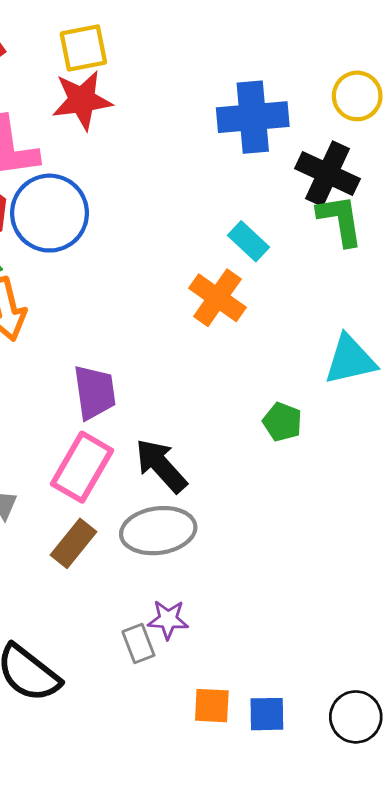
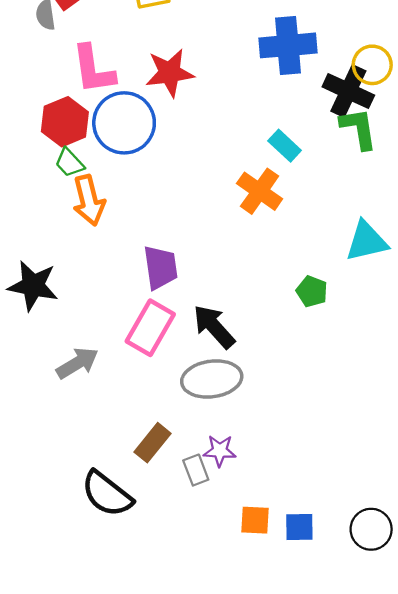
yellow circle: (357, 96) -> (372, 65), moved
red star: (82, 100) -> (170, 73), moved
brown rectangle: (74, 543) -> (153, 443), moved

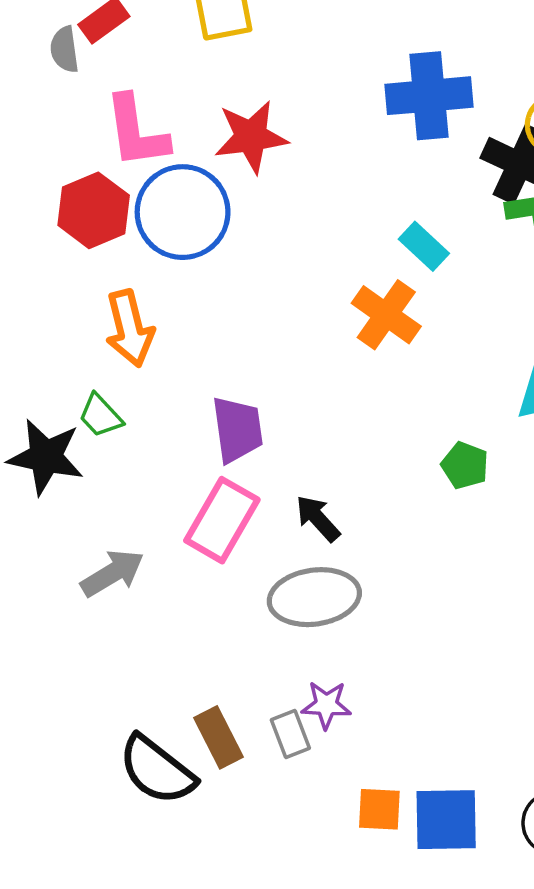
green trapezoid: (69, 163) -> (100, 416), moved
black arrow: (214, 327) -> (318, 518), size x0.7
brown rectangle: (153, 443) -> (219, 737), moved, turned -66
blue square: (299, 527) -> (446, 820), size x1.5

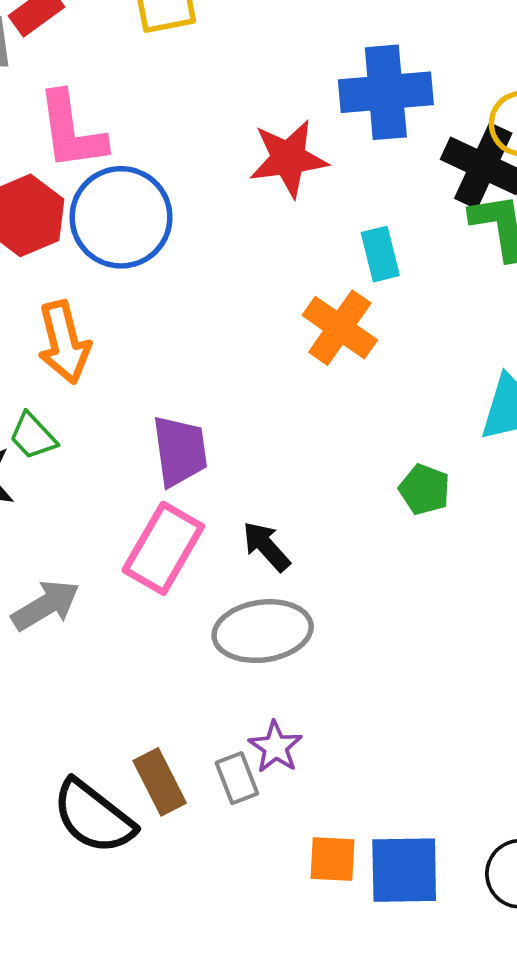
red star: (251, 137) -> (288, 158), moved
cyan rectangle: (424, 246) -> (380, 254), turned 33
purple star: (326, 705) -> (275, 747), turned 30

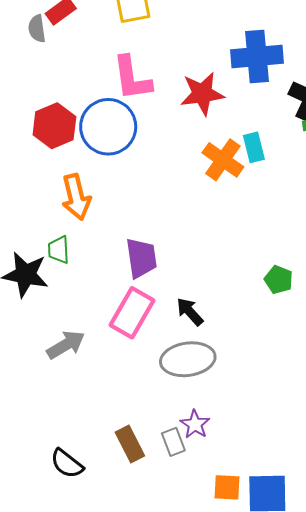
pink L-shape: (71, 131) -> (132, 78), moved
orange cross: (340, 328) -> (223, 160), moved
green trapezoid: (33, 436) -> (59, 250), turned 40
black semicircle: (93, 817) -> (67, 464), moved, size x0.7

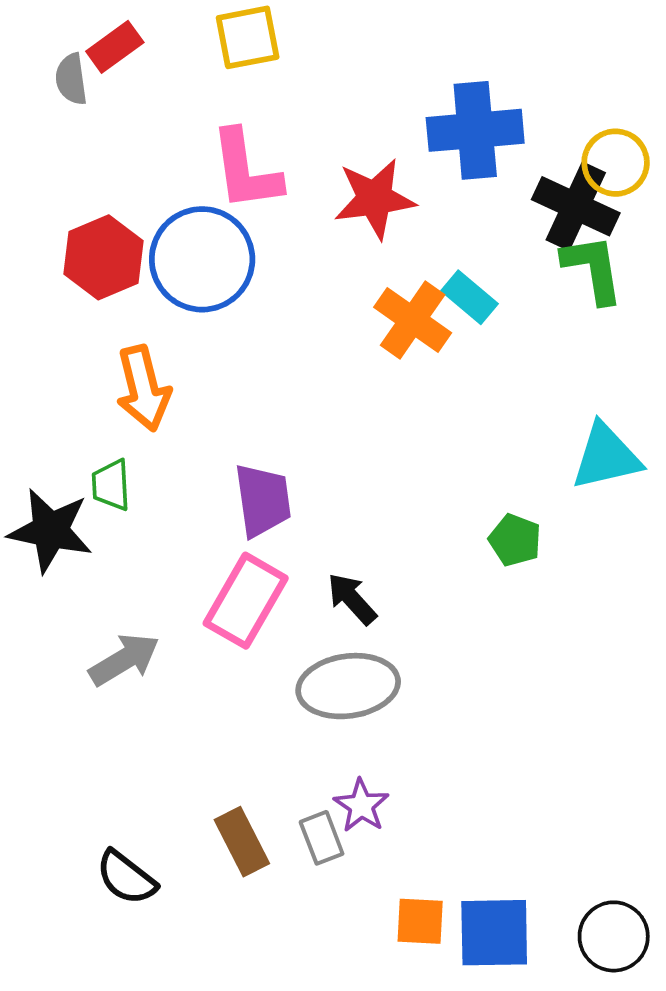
cyan rectangle: (254, 147) -> (470, 297), turned -36

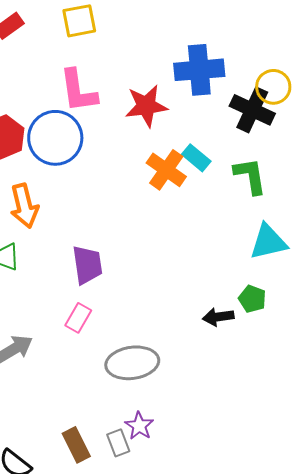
green L-shape: (593, 269) -> (250, 176), moved
green pentagon: (515, 540) -> (252, 299), moved
black arrow: (352, 599) -> (218, 317), moved, turned -56
pink rectangle: (246, 601) -> (78, 318), size x0.6

